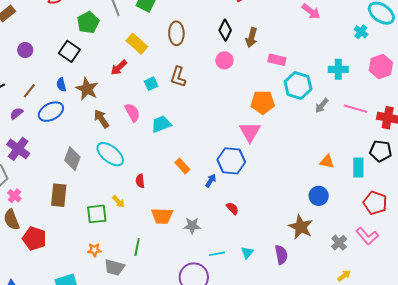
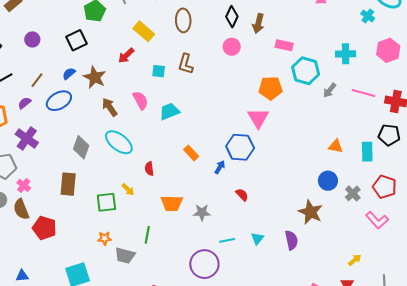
black square: (69, 51) -> (76, 40), turned 30
cyan square: (151, 84) -> (159, 71), turned 32
blue semicircle: (61, 85) -> (69, 74), turned 64
gray cross: (339, 243) -> (353, 193), moved

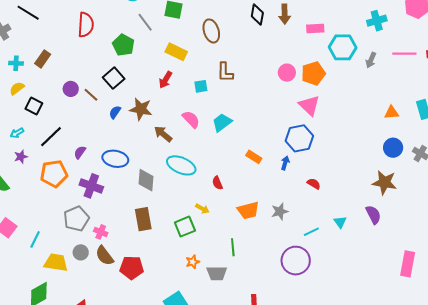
pink circle: (232, 47) -> (287, 73), moved
brown line: (37, 80) -> (91, 95), moved, turned -70
blue ellipse: (59, 101) -> (115, 159), moved, turned 55

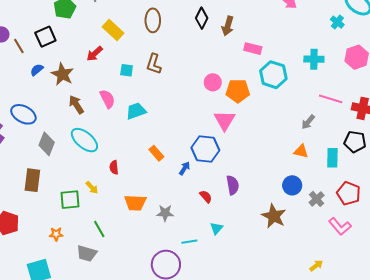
gray arrow: (371, 60) -> (308, 122), moved
purple semicircle: (373, 215) -> (233, 185), moved
cyan triangle: (340, 222) -> (216, 228), moved
green line: (233, 247) -> (99, 229), moved, turned -42
orange star: (193, 262) -> (56, 234), moved

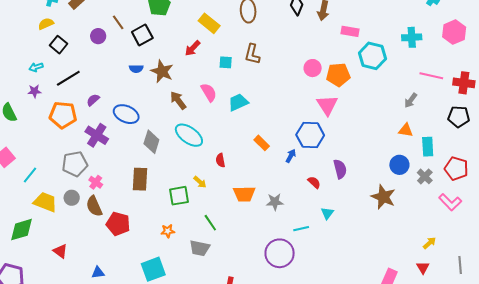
brown line: (19, 46) -> (118, 22), moved
blue semicircle: (37, 70) -> (136, 69), turned -136
cyan rectangle: (332, 158) -> (428, 147), moved

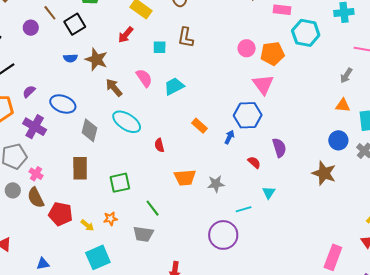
yellow arrow: (200, 182) -> (87, 225), moved

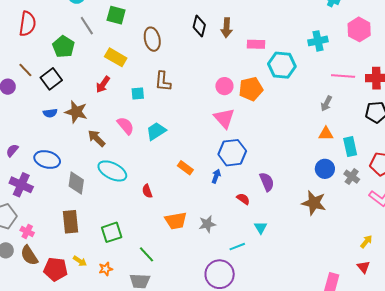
pink triangle: (263, 84) -> (224, 118), moved
yellow arrow: (87, 225) -> (80, 261), moved

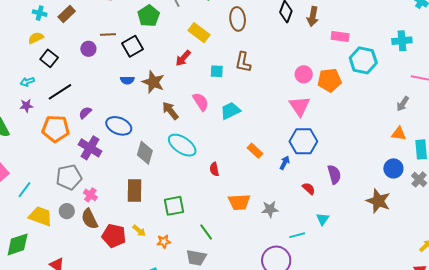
brown line: (25, 70) -> (108, 34), turned -56

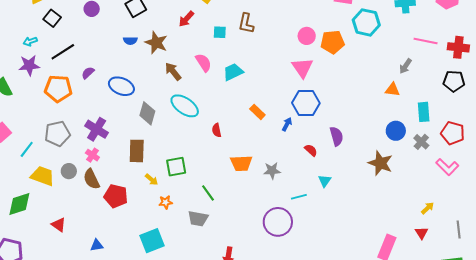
purple star: (26, 106) -> (29, 65), size x1.5
orange triangle: (399, 134) -> (392, 90), moved
purple cross: (90, 148) -> (97, 129), moved
gray pentagon: (69, 177) -> (57, 134), moved
yellow arrow: (139, 231) -> (152, 180), moved

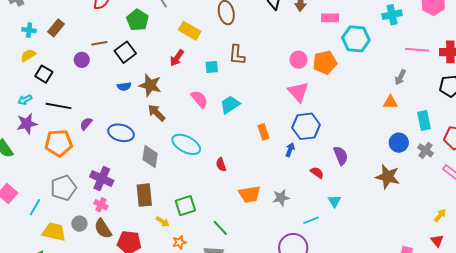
black line: (63, 52) -> (59, 106), turned 50
brown arrow: (173, 71) -> (156, 113), moved
orange rectangle: (257, 112) -> (263, 132), moved, turned 35

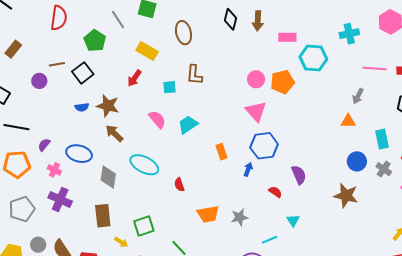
pink cross: (101, 205) -> (54, 170), moved

